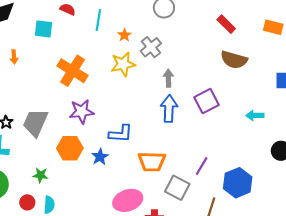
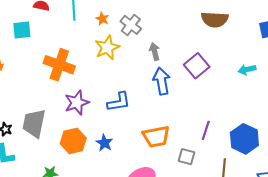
blue L-shape: (121, 134) -> (119, 102), moved
gray square: (177, 188) -> (186, 157), size x0.7

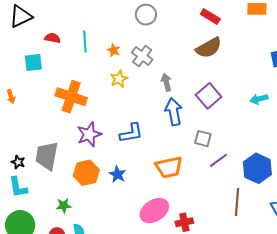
brown semicircle: (215, 20) -> (209, 48), moved, turned -32
yellow star: (107, 48) -> (119, 79), size x0.7
purple line: (206, 130) -> (219, 160), turned 36
gray square: (186, 157) -> (203, 139), moved

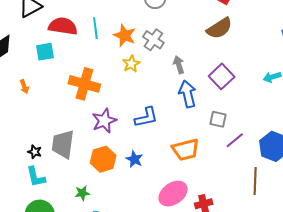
red semicircle: (52, 38) -> (63, 26), size x1.8
orange star: (114, 50) -> (125, 35), size x1.6

